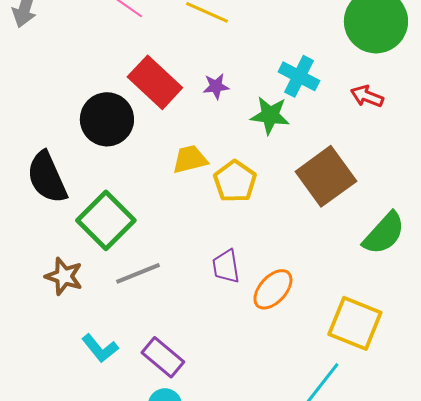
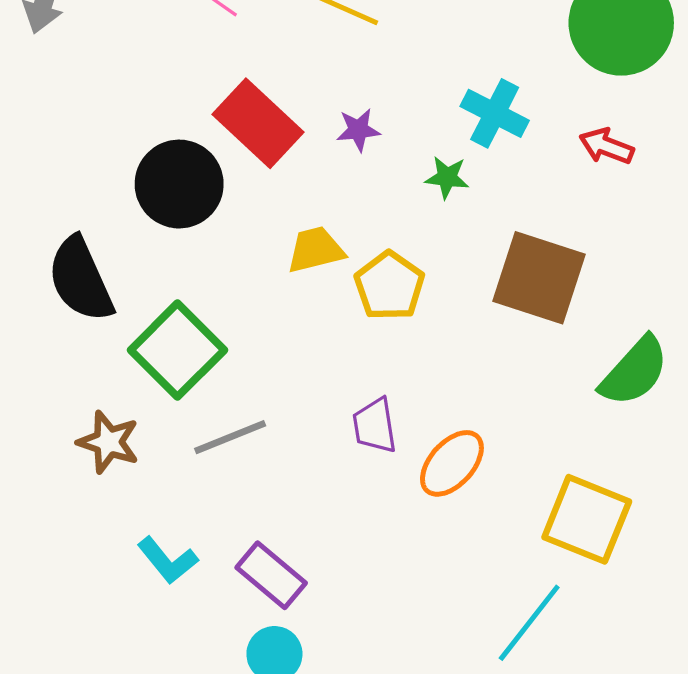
green star: (270, 115) -> (447, 177), size x0.7
brown square: (326, 176) -> (539, 278), turned -36

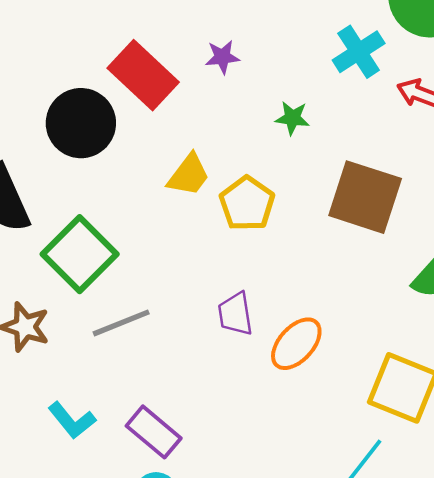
cyan cross: (495, 113) -> (359, 52), moved, turned 30
purple star: (358, 130) -> (222, 57), moved
yellow trapezoid: (316, 250) -> (189, 175), turned 141

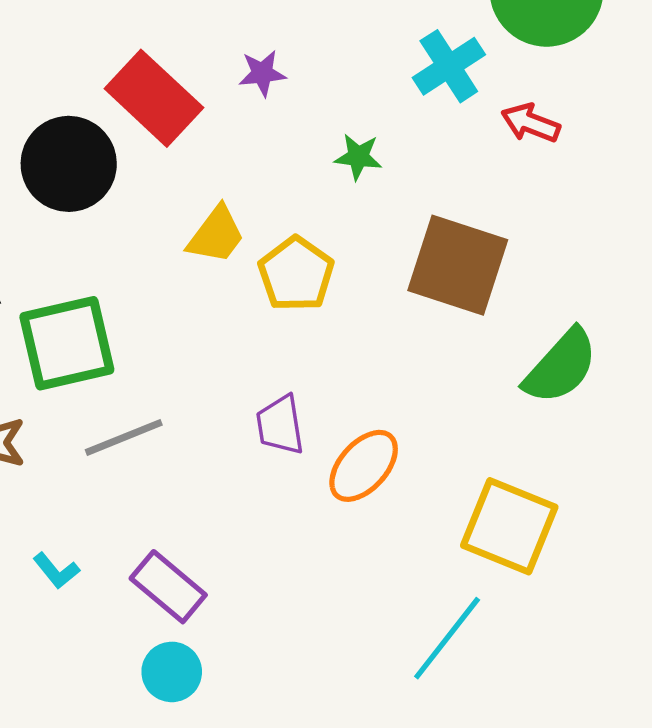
green square: (80, 254) -> (67, 343), turned 32
cyan L-shape: (72, 420) -> (56, 571), size x0.7

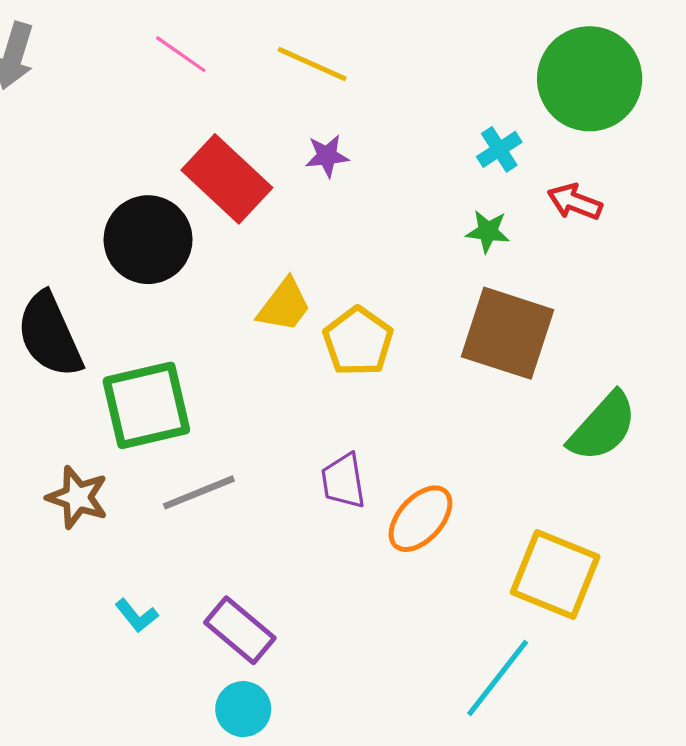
cyan cross: (449, 66) -> (499, 149), size x0.7
green star: (358, 157) -> (488, 231), moved

